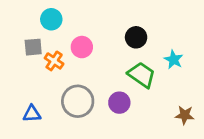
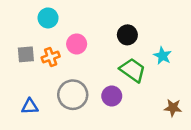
gray square: (33, 47) -> (26, 54), moved
orange cross: (54, 61) -> (51, 57), turned 36

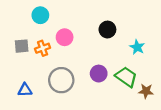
green trapezoid: (133, 70) -> (126, 77), moved
purple circle: (112, 96) -> (99, 74), moved

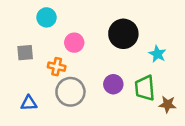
black circle: (107, 30) -> (123, 34), size x1.5
orange cross: (43, 48) -> (57, 67), moved, turned 32
green trapezoid: (126, 77) -> (145, 88), turned -130

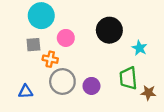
cyan circle: (46, 17) -> (41, 16), size x1.5
gray square: (25, 53) -> (33, 45), moved
purple circle: (113, 84) -> (91, 86), moved

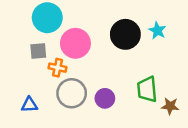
pink circle: (66, 38) -> (75, 43), size x1.5
cyan star: (139, 48) -> (157, 31), moved

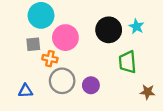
green trapezoid: (147, 89) -> (128, 62), moved

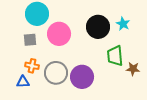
orange cross: (50, 59) -> (32, 66), moved
purple circle: (91, 85) -> (82, 77), size x1.5
brown star: (147, 92) -> (133, 69), moved

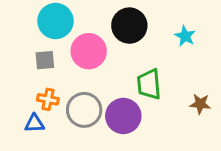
black circle: (98, 27) -> (129, 26), moved
green trapezoid: (115, 56) -> (149, 84), moved

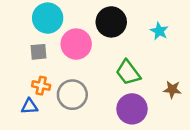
green trapezoid: (149, 84) -> (128, 73), turned -32
purple circle: (123, 116) -> (132, 109), moved

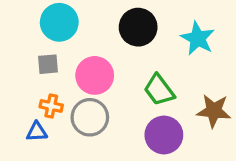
cyan star: (159, 31) -> (198, 38), size x1.5
pink circle: (76, 44) -> (95, 75), moved
brown star: (172, 89) -> (214, 111), size x1.5

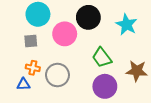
pink circle: (95, 75) -> (65, 34), moved

